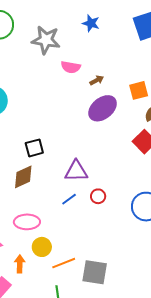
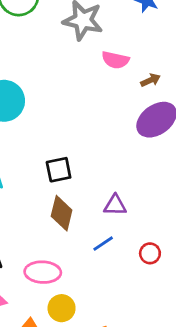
purple triangle: (76, 171) -> (115, 205), size x0.7
brown diamond: (23, 177) -> (62, 213), moved, turned -55
red circle: (98, 196) -> (150, 253), moved

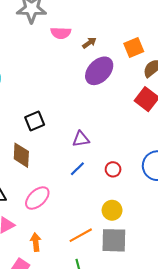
brown diamond: (62, 213) -> (21, 155), moved
pink ellipse: (43, 272) -> (37, 198), turned -35
yellow circle: (62, 308) -> (112, 210), moved

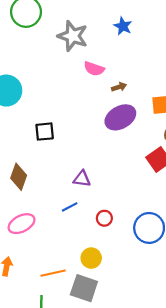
black square: (35, 121) -> (45, 132), moved

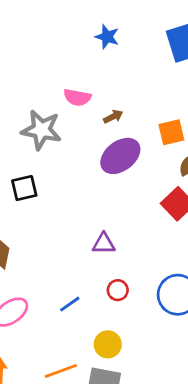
gray star: (73, 36) -> (41, 130), moved
purple triangle: (82, 179) -> (104, 244), moved
blue line: (70, 207) -> (70, 304), moved

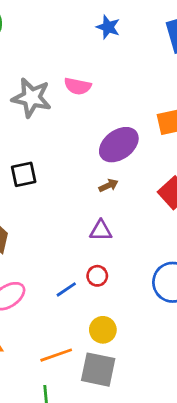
brown arrow: (113, 117) -> (109, 185), moved
gray star: (41, 130) -> (32, 98), moved
red circle: (118, 290) -> (97, 276), moved

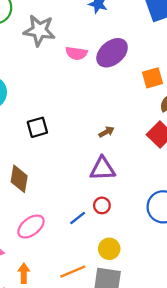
gray star: (32, 98) -> (39, 30), moved
purple ellipse: (119, 145) -> (112, 53), moved
purple triangle: (101, 231) -> (103, 169), size x1.4

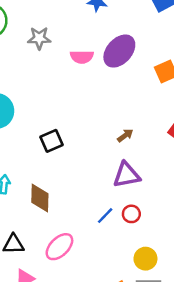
gray star: (39, 30) -> (39, 38), size x0.7
blue line: (78, 218) -> (105, 216), moved

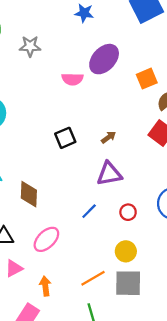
pink semicircle: (82, 57) -> (72, 79), moved
black square: (51, 141) -> (65, 138), moved
red circle: (131, 214) -> (128, 212), moved

